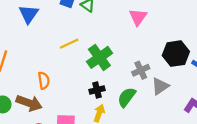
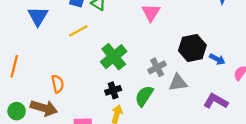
yellow line: (69, 44) -> (78, 31), moved
gray triangle: (160, 86) -> (178, 83), turned 30

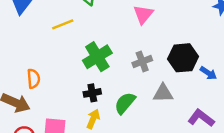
gray cross: (157, 67) -> (142, 62), moved

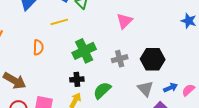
blue arrow: (208, 73) -> (171, 88), moved, turned -64
orange semicircle: (34, 79) -> (38, 47), moved
gray triangle: (163, 93) -> (145, 89), moved, turned 42

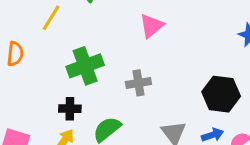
yellow line: (59, 22) -> (51, 18), turned -48
black hexagon: (153, 59) -> (221, 94), moved

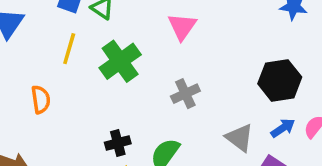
green cross: (85, 66) -> (120, 61), moved

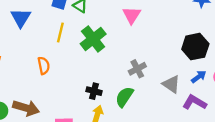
gray cross: (185, 94) -> (137, 69), moved
black cross: (118, 143) -> (94, 91), turned 32

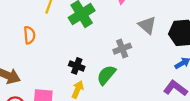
gray triangle: (171, 84) -> (147, 25), moved

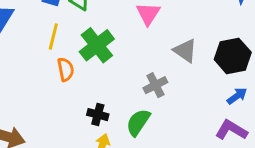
orange semicircle: (29, 35) -> (66, 69), moved

